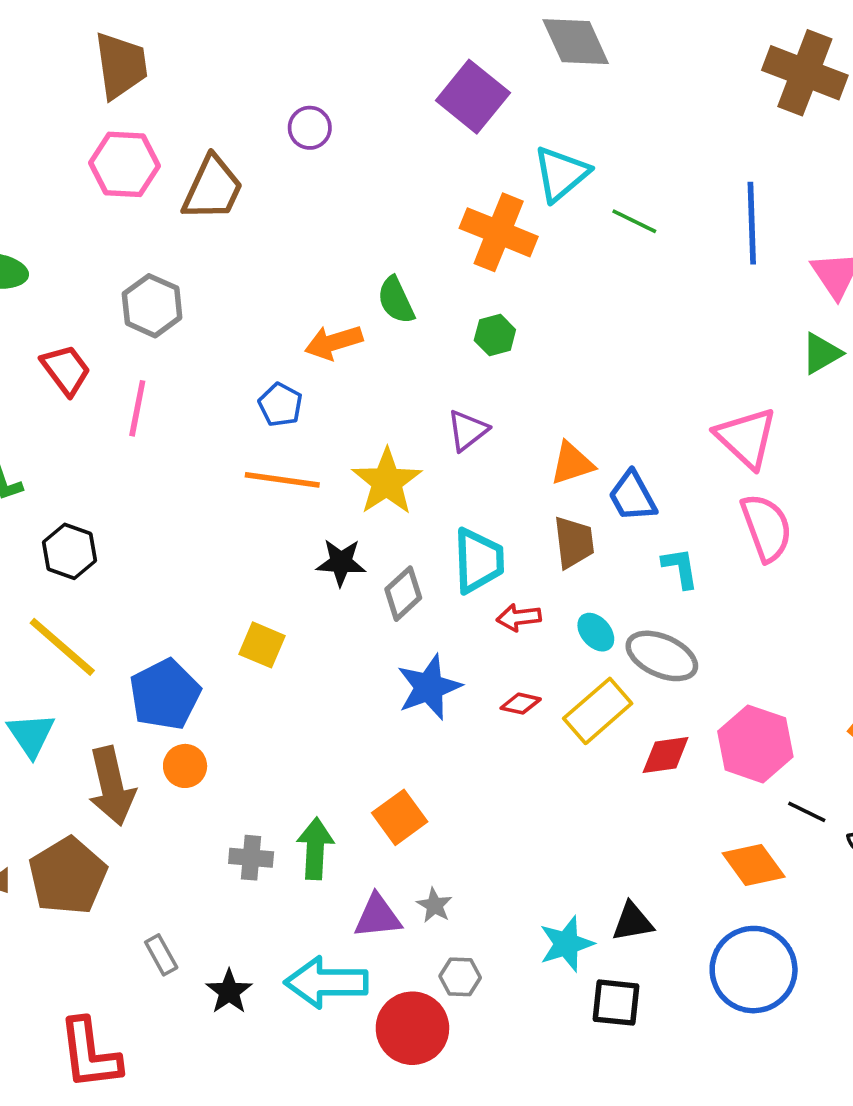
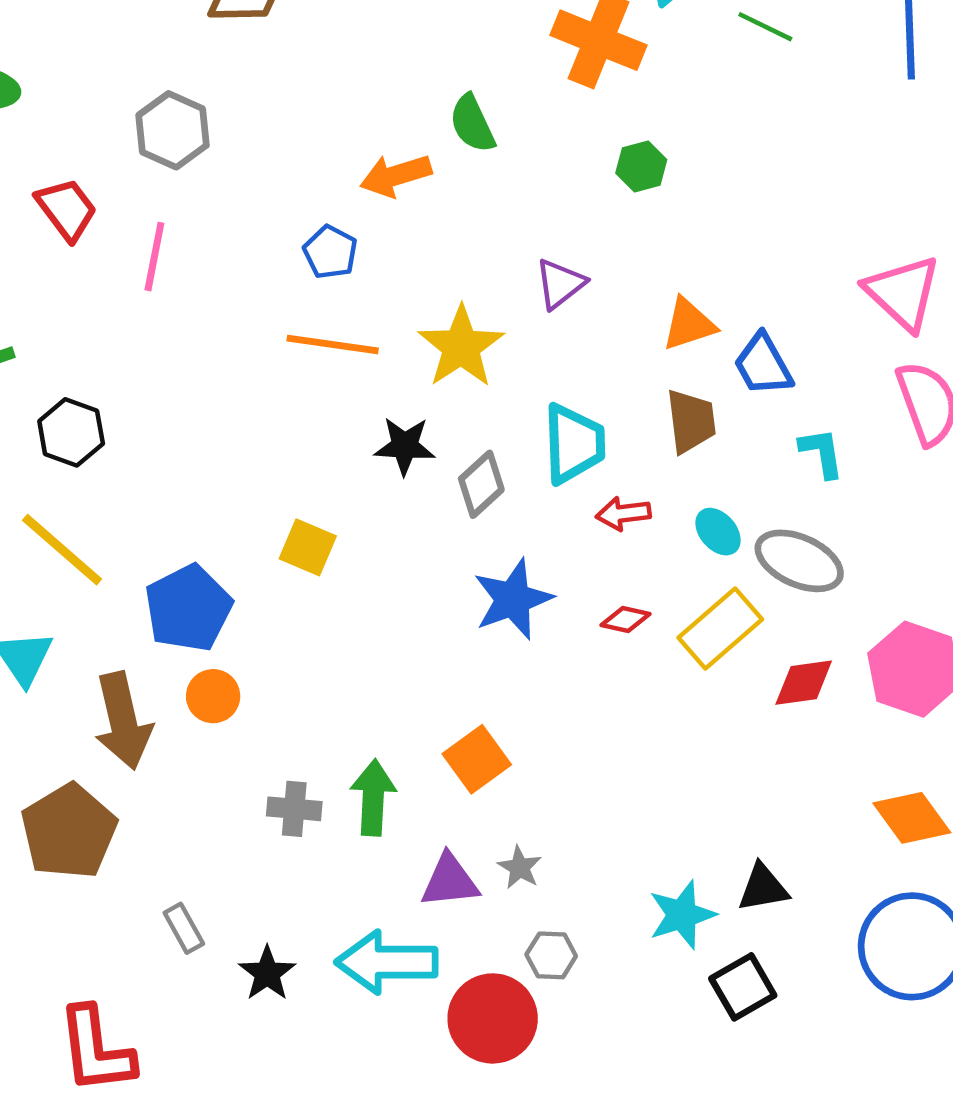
green hexagon: (495, 335) -> (641, 166), moved
black square: (616, 1003) -> (743, 987), turned -36

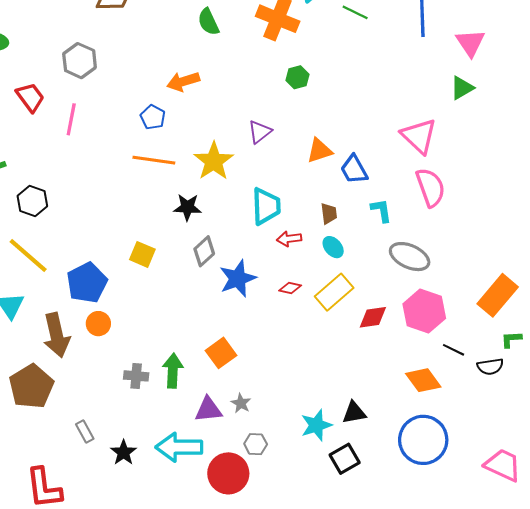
green semicircle: (472, 124) -> (208, 22), moved
brown trapezoid: (691, 421) -> (329, 214), moved, size x0.7
gray diamond: (481, 484) -> (204, 251), moved
gray ellipse: (799, 561) -> (410, 257), moved

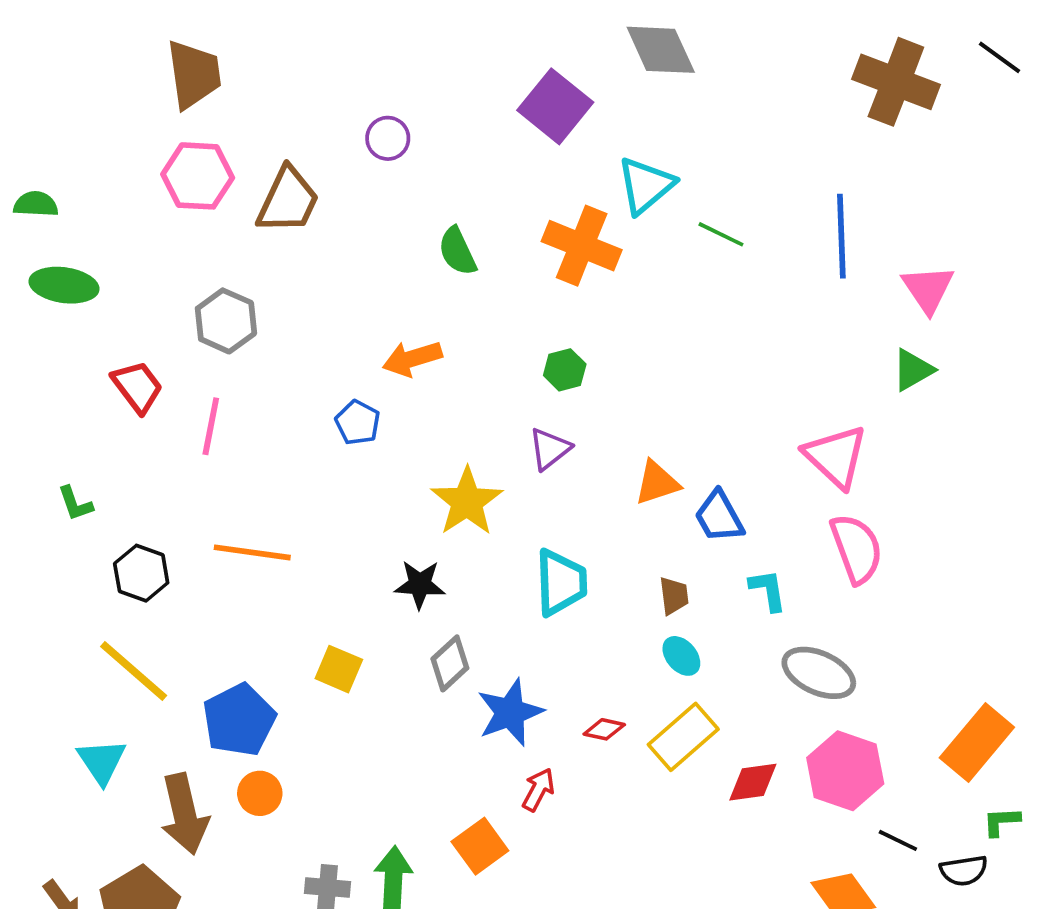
green hexagon: (297, 77) -> (565, 370), moved
orange line: (154, 160) -> (252, 552), moved
red arrow: (289, 239) -> (538, 790), moved, turned 125

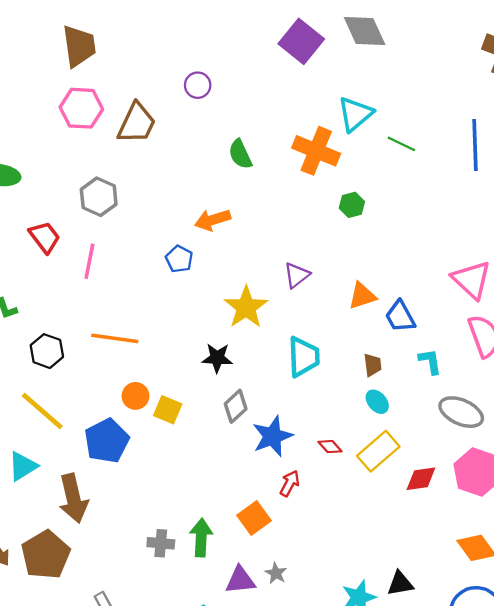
purple square: (555, 106) -> (301, 41), moved
green hexagon: (565, 370) -> (352, 205), moved
red diamond: (604, 729) -> (330, 447), turned 35
cyan triangle: (102, 761) -> (23, 466), turned 32
orange circle: (260, 793) -> (135, 396), moved

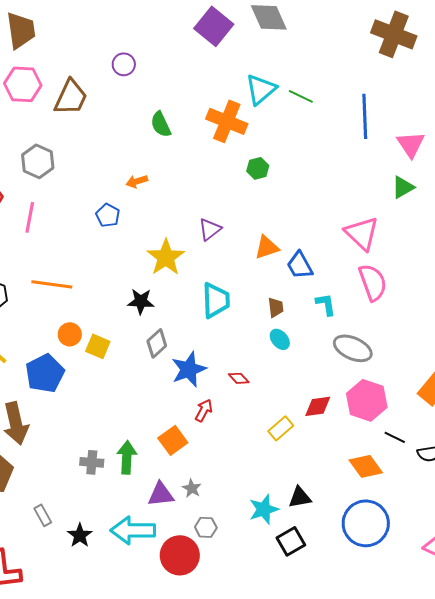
green line: (401, 144) -> (301, 96), moved
orange arrow: (213, 220) -> (137, 181), size x0.7
yellow rectangle: (378, 451) -> (281, 428), moved, size x0.7

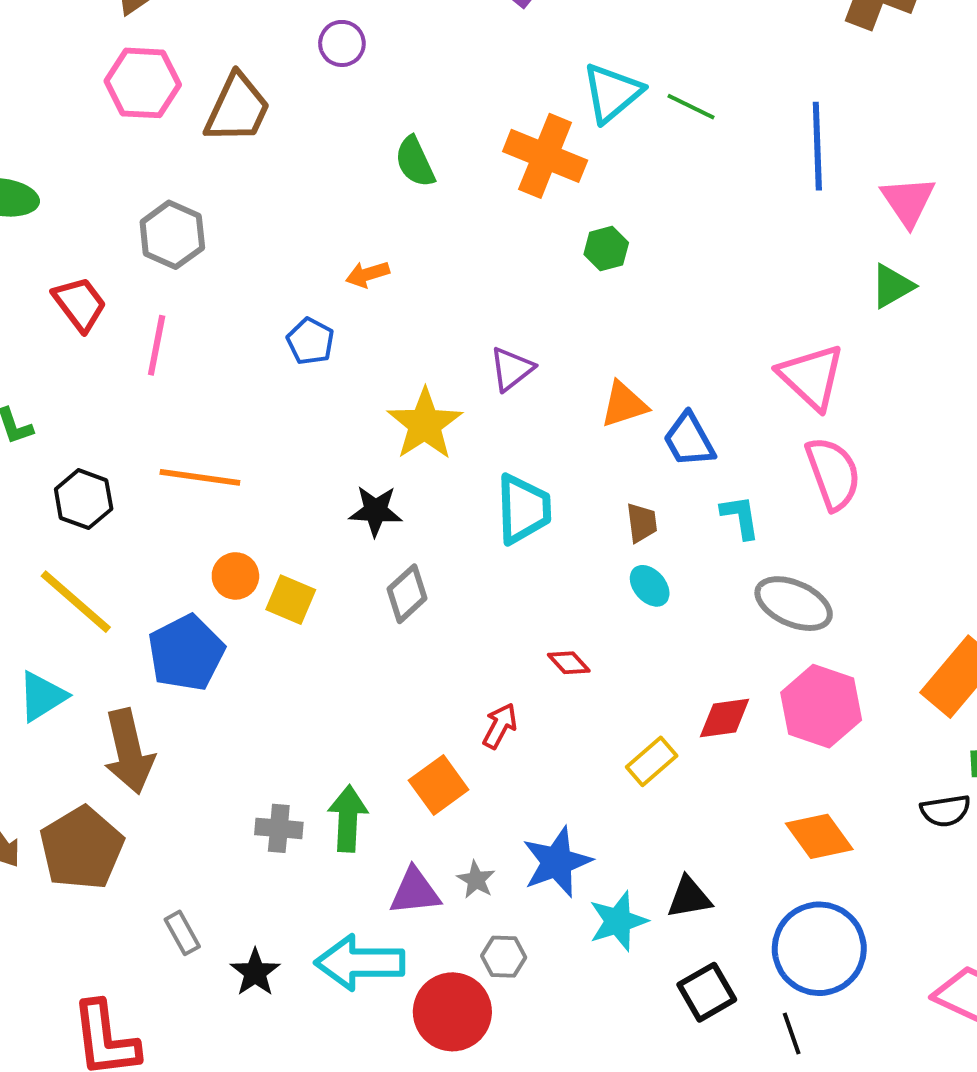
blue star: (189, 369) -> (557, 862), moved
black line: (395, 437) -> (792, 1034), moved, turned 45
black square: (291, 541) -> (707, 992), moved

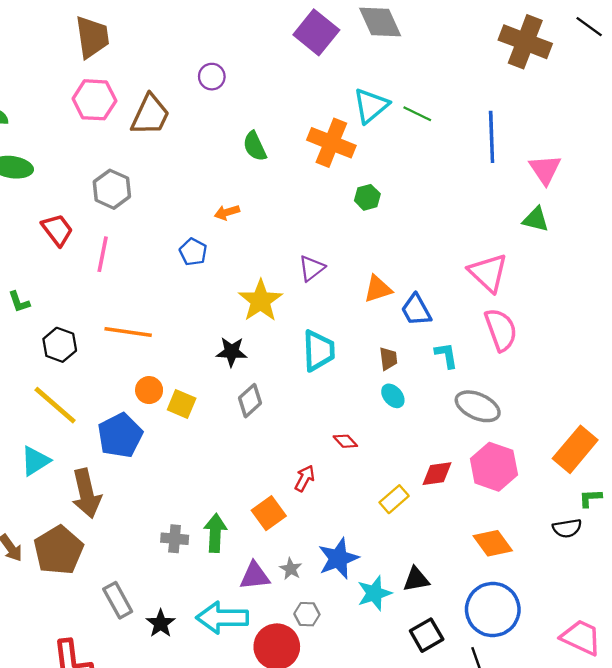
green triangle: (892, 286) -> (536, 219), turned 44
gray rectangle: (182, 933) -> (118, 600), size x1.4

